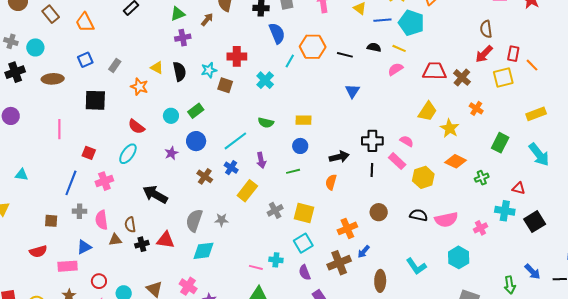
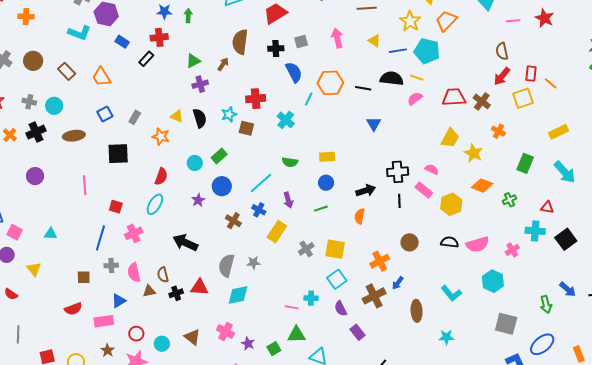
black semicircle: (374, 47) -> (392, 78), size x1.6
red semicircle: (136, 127) -> (161, 177), turned -102

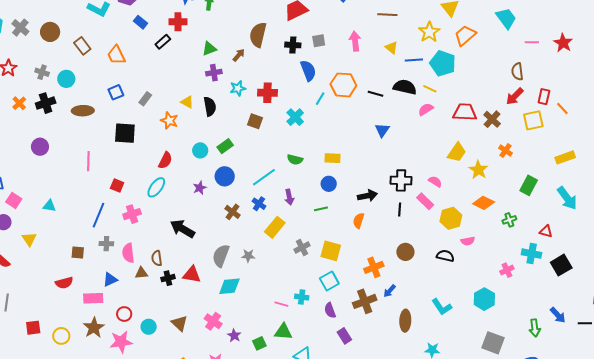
cyan star: (229, 114) -> (238, 88), moved
pink semicircle: (478, 244) -> (468, 241), moved, size x0.6
brown star: (108, 350) -> (94, 328), size x1.5

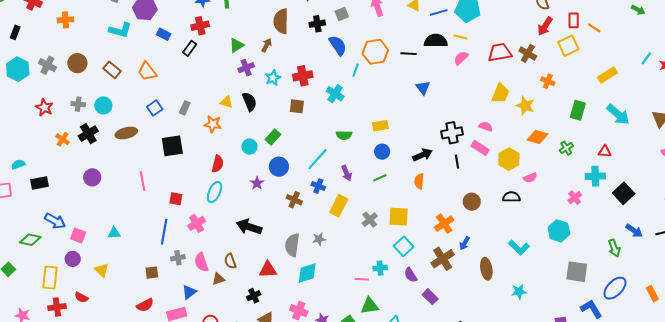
black square: (561, 265) -> (624, 193), moved
black cross: (168, 278) -> (254, 296), moved

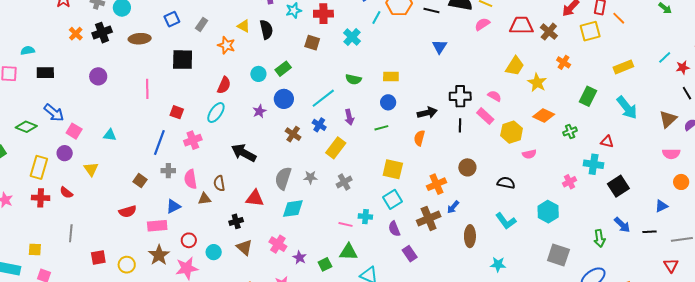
black semicircle: (512, 197) -> (506, 183), moved
gray cross: (370, 220) -> (344, 182), moved
brown square: (152, 273) -> (140, 181), turned 32

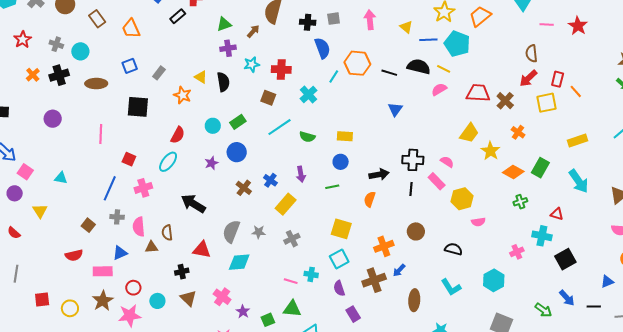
cyan line: (323, 98) -> (280, 127), moved
orange diamond: (544, 115) -> (513, 172), moved
green arrow: (599, 238) -> (543, 310), turned -48

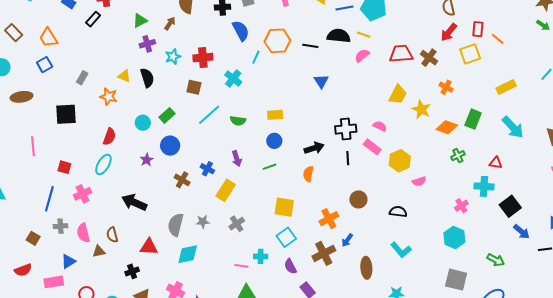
blue square: (130, 66) -> (45, 65), moved
cyan hexagon: (494, 280) -> (454, 238), moved
blue arrow: (567, 298) -> (522, 232), moved

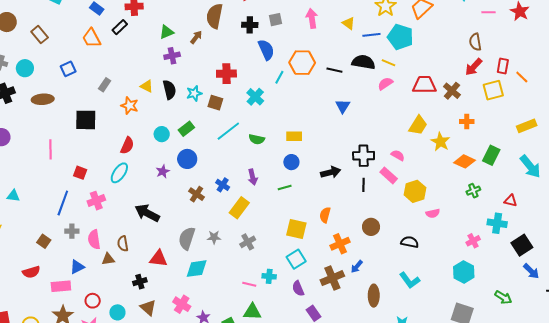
orange trapezoid: (48, 38) -> (91, 38), moved
cyan star: (173, 57) -> (194, 93), moved
orange cross: (446, 87) -> (467, 121), turned -32
orange semicircle: (308, 174) -> (325, 215), moved

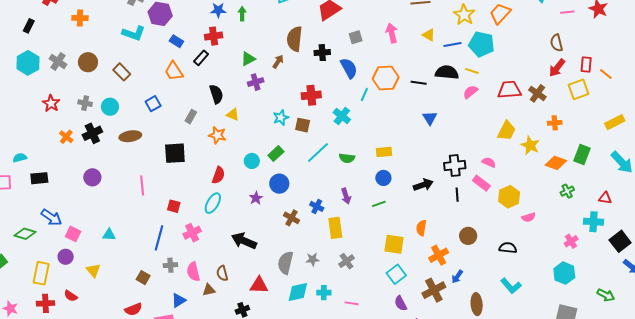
black cross: (250, 25) -> (322, 53), moved
black semicircle: (169, 90) -> (216, 94), moved
yellow rectangle: (239, 208) -> (335, 228), turned -40
cyan cross: (269, 276) -> (324, 293), moved

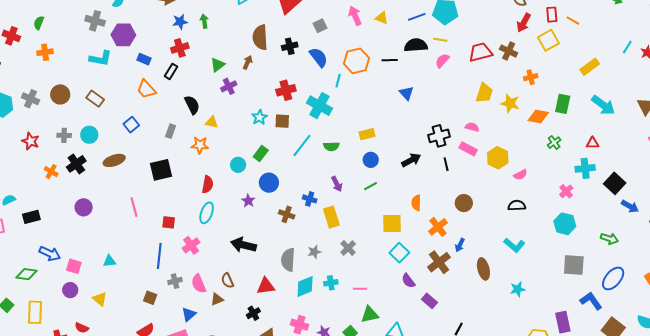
yellow triangle: (429, 35) -> (382, 18), moved
cyan cross: (342, 116) -> (319, 106), size x1.4
black semicircle: (508, 248) -> (517, 206), moved
yellow rectangle: (41, 273) -> (35, 312), moved

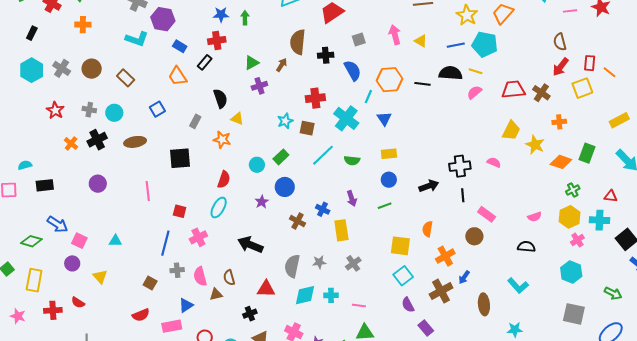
blue triangle: (407, 93) -> (384, 119), moved
pink rectangle: (468, 149) -> (487, 214), moved
yellow hexagon: (498, 158) -> (570, 217), moved

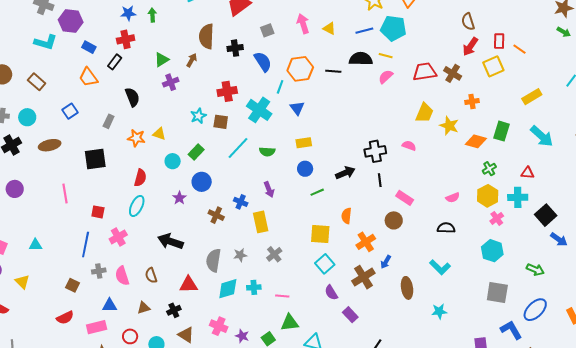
yellow triangle: (237, 119) -> (159, 134), moved
green line: (385, 206) -> (317, 192), moved
brown triangle: (216, 294) -> (144, 308), moved
blue triangle: (186, 305) -> (110, 305), turned 35

